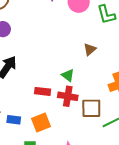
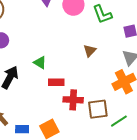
green triangle: (68, 75) -> (40, 63), moved
red rectangle: (43, 91) -> (56, 82), moved

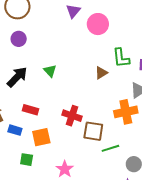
green L-shape: (102, 14) -> (121, 58), moved
red rectangle: (56, 82) -> (30, 110), moved

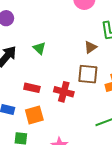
red rectangle: (30, 110) -> (32, 88), moved
brown square: (93, 131) -> (88, 74), moved

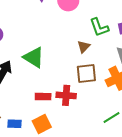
green triangle: (39, 48) -> (34, 57), size x1.6
red rectangle: (32, 88) -> (43, 97), moved

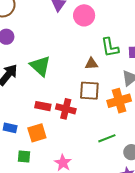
brown triangle: (84, 47) -> (91, 64), turned 32

